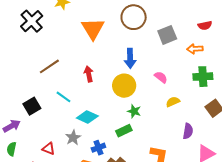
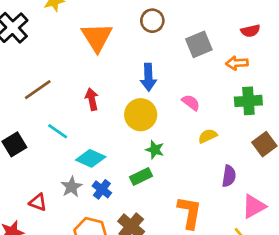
brown circle: (134, 17) -> (152, 21), size x0.7
blue cross: (98, 148) -> (102, 189), moved, turned -32

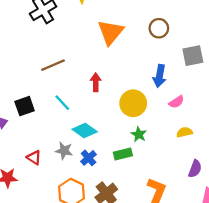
blue arrow: (148, 77) -> (160, 76), moved
pink semicircle: (191, 102) -> (176, 102), turned 98
gray star: (71, 187) -> (64, 151), turned 30

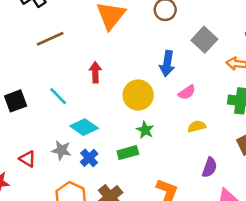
gray square: (193, 56) -> (204, 40), turned -35
brown line: (53, 65) -> (50, 39), moved

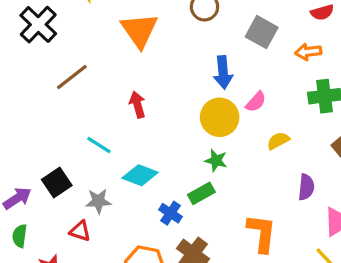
yellow circle: (138, 95) -> (220, 117), moved
black square: (16, 101) -> (57, 182), moved
gray star: (61, 150) -> (98, 201), moved
blue cross: (89, 158) -> (171, 213), moved

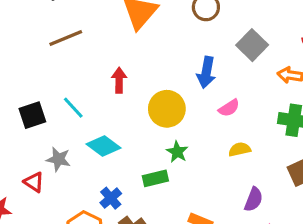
yellow circle: (220, 117) -> (167, 109), moved
black square: (57, 182) -> (32, 115), moved
blue cross: (171, 213) -> (111, 198), moved

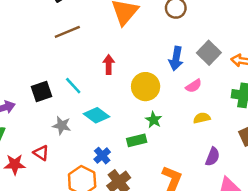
gray square: (252, 45) -> (209, 53), moved
red triangle: (34, 182) -> (41, 153), moved

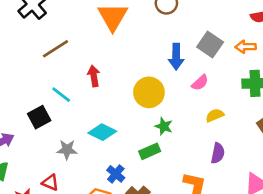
red arrow: (109, 64) -> (94, 76), moved
cyan line: (73, 86) -> (61, 95), moved
purple semicircle: (213, 157) -> (218, 153), moved

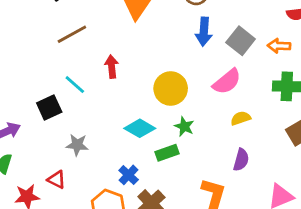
blue arrow: (176, 57) -> (204, 32), moved
pink semicircle: (200, 83) -> (227, 82), size x1.5
cyan diamond: (102, 132) -> (140, 128), moved

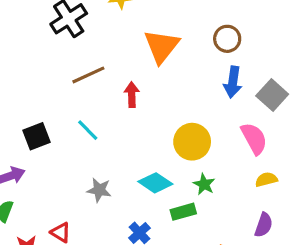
red arrow: (112, 67) -> (132, 95), moved
pink semicircle: (227, 82) -> (254, 138), turned -84
black square: (49, 107) -> (36, 136), moved
gray star: (77, 145) -> (99, 190), moved

